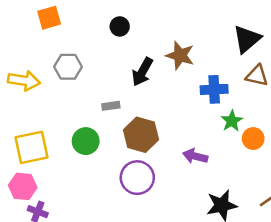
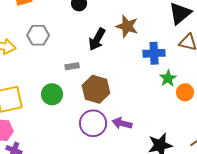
purple arrow: (195, 156) -> (122, 123), moved

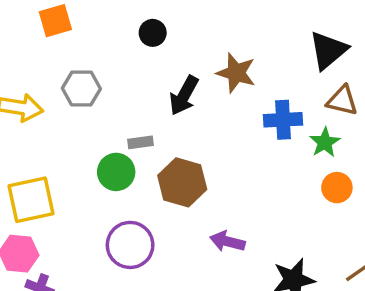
green star: (168, 78) -> (325, 142), moved
green circle: (52, 94) -> (116, 172), moved
purple circle: (93, 123) -> (130, 245), moved

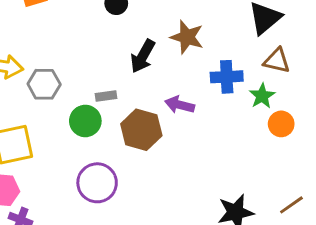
gray hexagon: (81, 88) -> (44, 84), moved
orange circle: (337, 188) -> (281, 124), moved
purple arrow: (227, 241) -> (180, 105), moved

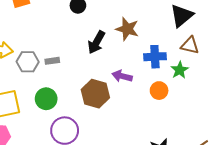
gray rectangle: (106, 96) -> (52, 61), moved
green circle: (85, 121) -> (46, 99), moved
orange circle: (281, 124) -> (159, 91), moved

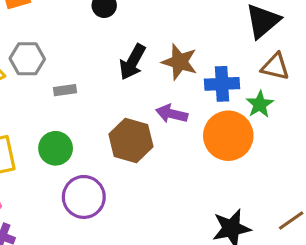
brown star: (127, 29) -> (180, 62), moved
gray hexagon: (28, 62) -> (27, 59), moved
orange circle: (159, 91) -> (228, 136), size x1.8

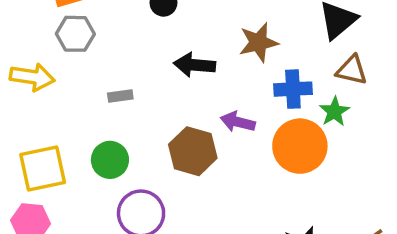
gray hexagon: (27, 59) -> (75, 34), moved
black arrow: (132, 62) -> (195, 65), turned 66
brown star: (180, 62) -> (258, 42), moved, turned -30

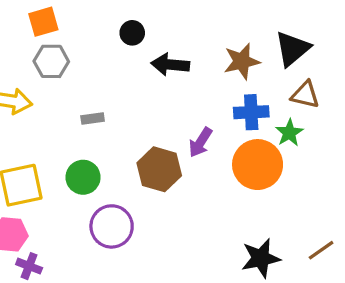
brown star: (258, 42) -> (242, 61), moved
black arrow: (195, 65) -> (170, 65), moved
purple arrow: (238, 122) -> (200, 142), turned -72

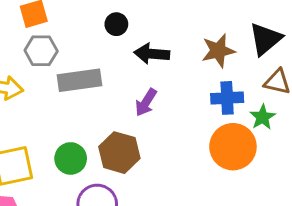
gray rectangle: (93, 119) -> (79, 80), moved, size x2.0
purple arrow: (200, 142) -> (146, 102), moved
brown hexagon: (159, 169) -> (119, 153), moved

